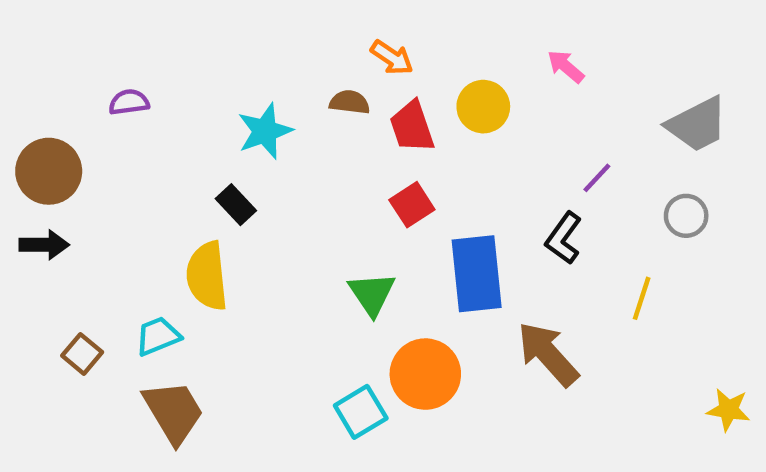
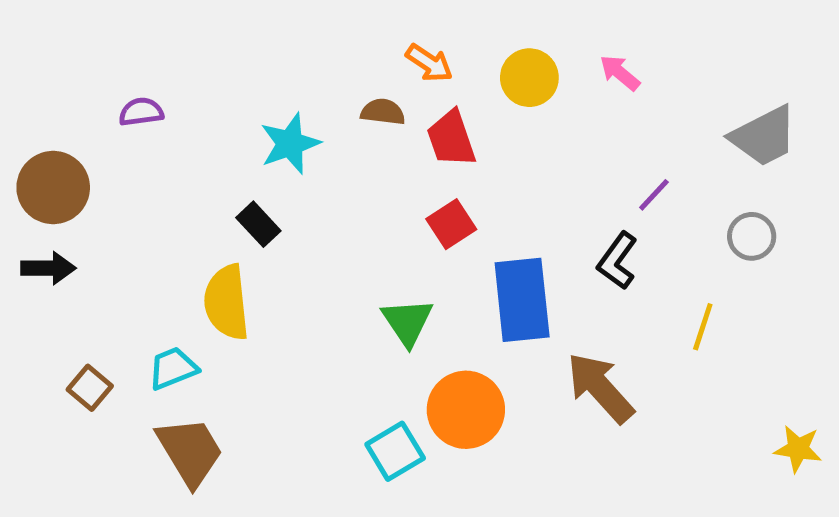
yellow circle: (483, 107) -> (529, 78), moved

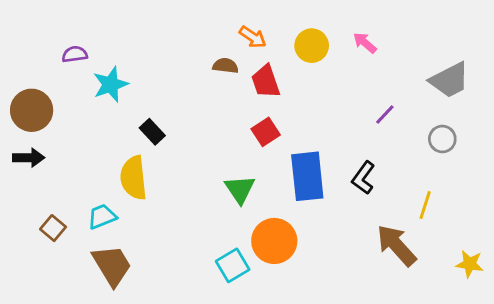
purple semicircle: (141, 112) -> (75, 54), moved
cyan star: (290, 144) -> (111, 84), moved
black L-shape: (617, 261) -> (363, 178), moved
yellow line: (703, 327) -> (425, 205), moved
brown arrow: (600, 388) -> (396, 245), moved

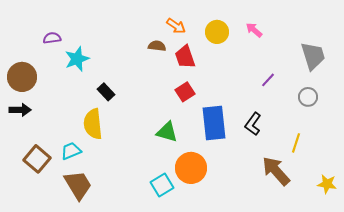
gray trapezoid: (450, 80) -> (313, 56), turned -80
green triangle: (240, 189) -> (167, 132), turned -40
brown square: (53, 228) -> (37, 159), size x1.5

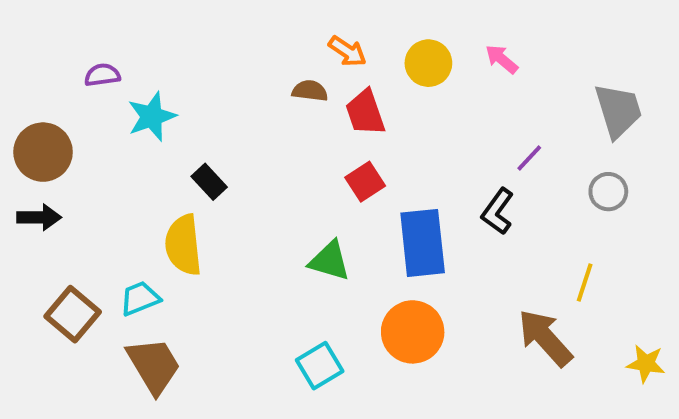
black L-shape: (253, 124) -> (498, 211), moved
orange circle: (191, 168) -> (413, 332), moved

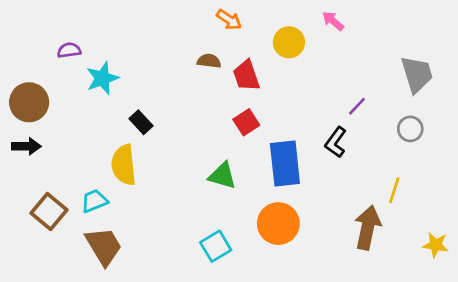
orange arrow: (347, 51) -> (229, 20), moved
pink arrow: (502, 59) -> (333, 21), moved
brown arrow: (545, 338) -> (368, 228), turned 54

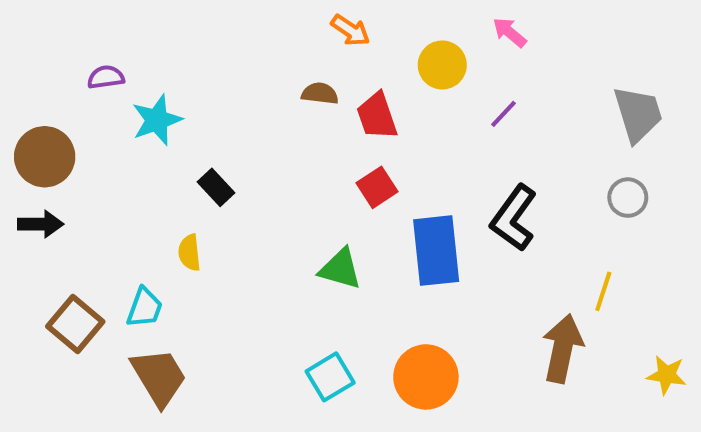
purple line: (357, 106) -> (503, 114), moved
black L-shape: (336, 142) -> (514, 218), size x1.4
yellow semicircle: (124, 165) -> (189, 253), size x0.6
cyan trapezoid: (94, 201) -> (145, 308), turned 132
orange circle: (278, 224) -> (426, 377), moved

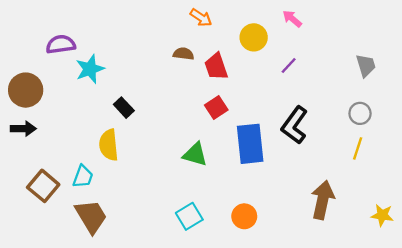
purple semicircle: (106, 77) -> (61, 44), size x1.4
gray trapezoid: (638, 114) -> (366, 65), size x0.7
yellow semicircle: (189, 253) -> (109, 145), size x1.5
yellow line: (603, 291) -> (358, 148), moved
orange circle: (426, 377) -> (244, 216), size x0.7

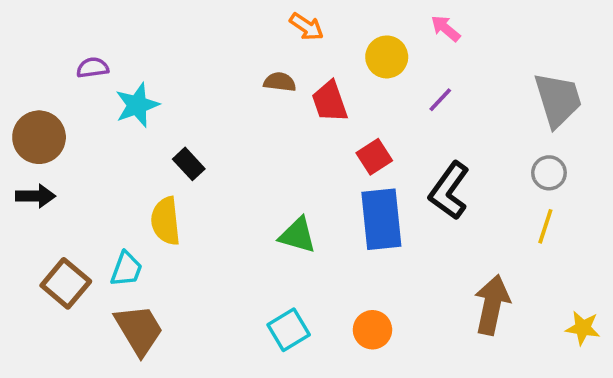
purple semicircle: (61, 44) -> (93, 68), size x0.7
gray trapezoid: (366, 65) -> (558, 100), size x1.6
red square: (216, 108) -> (374, 157), moved

